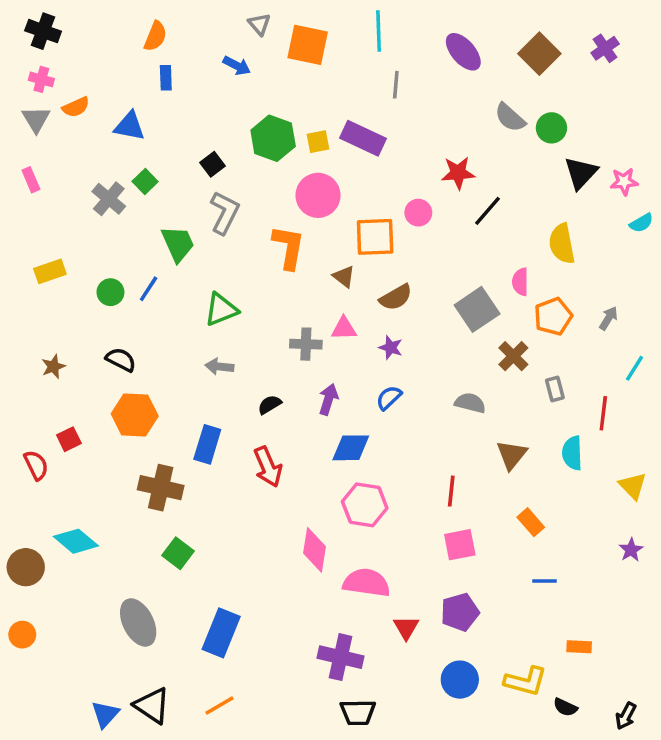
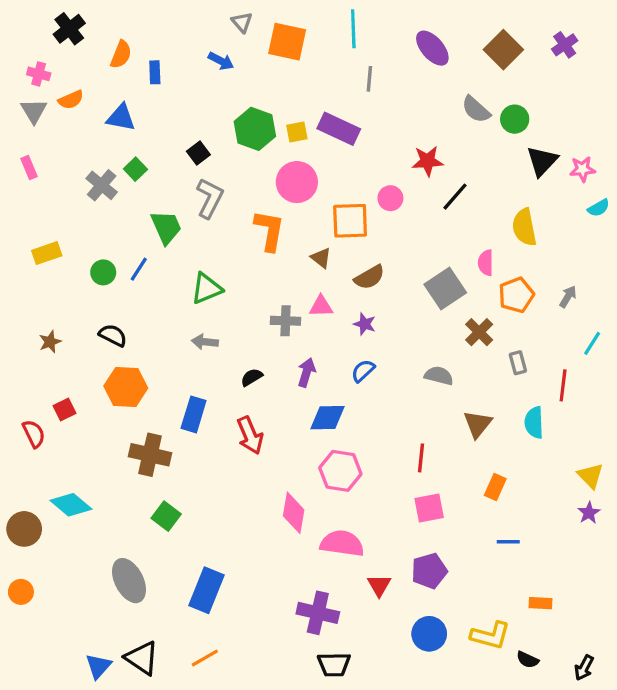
black cross: (43, 31) -> (69, 29), moved, turned 32
orange semicircle: (155, 36) -> (121, 55), moved
yellow triangle: (633, 486) -> (591, 476), moved
orange rectangle: (531, 522) -> (495, 487), turned 65

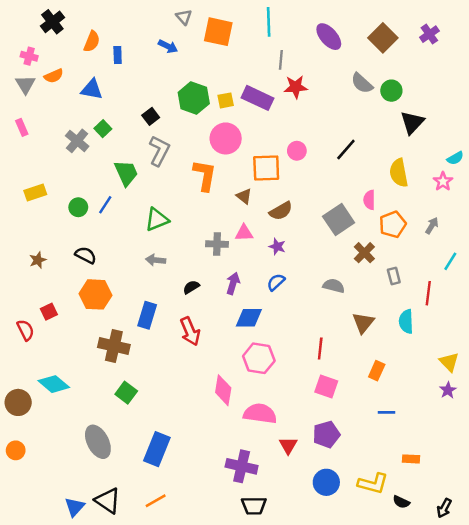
red star: (428, 161) -> (296, 87), moved
pink star: (582, 169) -> (443, 181), moved, turned -30
pink square: (429, 508) -> (326, 387), turned 30

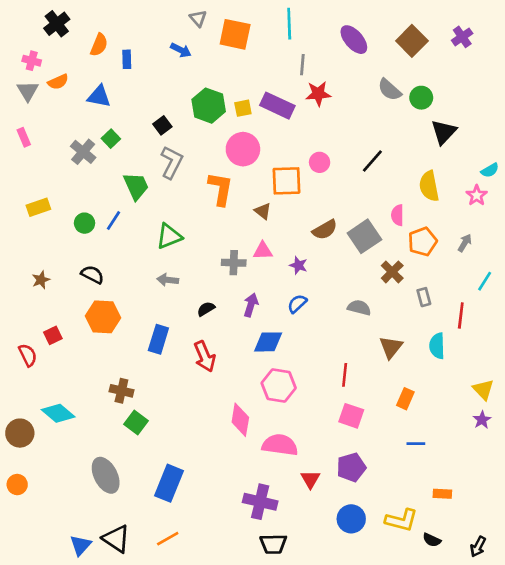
brown semicircle: (281, 211) -> (325, 230), moved
brown cross: (114, 346) -> (121, 391), moved, size x0.7

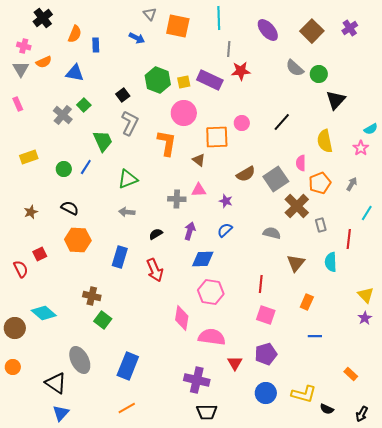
brown cross: (392, 272) -> (297, 206), size x1.4
orange rectangle: (442, 494) -> (351, 374), moved, turned 40
black triangle: (116, 539) -> (56, 383), moved

